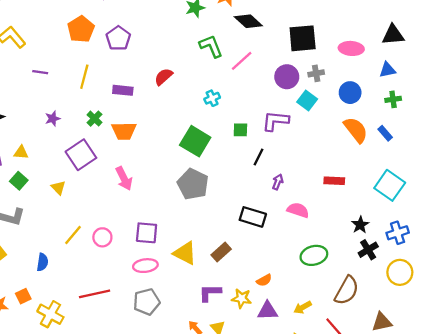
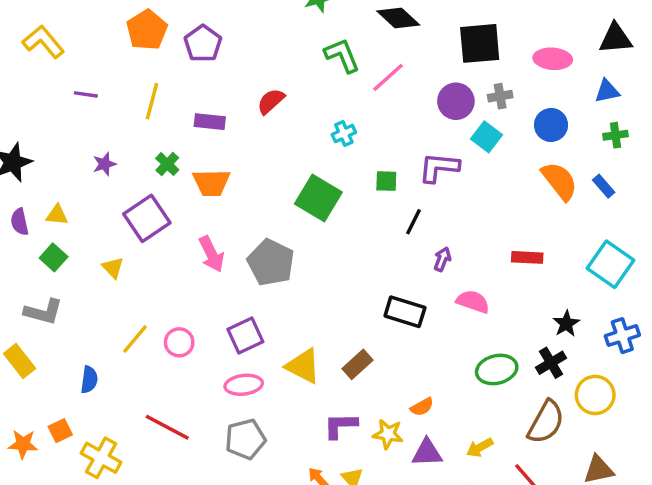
gray pentagon: (193, 184) -> (271, 263), moved
purple square: (147, 233) -> (245, 336), turned -30
black cross: (368, 250) -> (551, 363), moved
yellow circle: (400, 272) -> (595, 395), moved
red line: (95, 294) -> (167, 427), turned 40

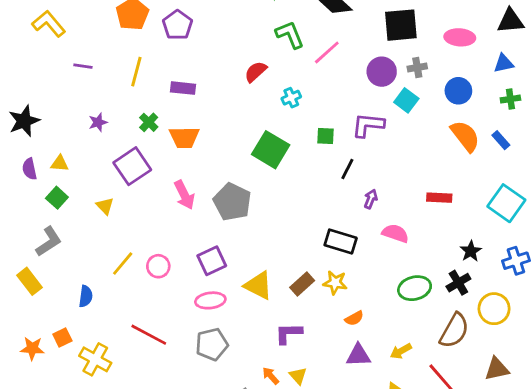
red semicircle: (271, 101) -> (256, 72), moved
gray L-shape: (43, 312) -> (49, 242), turned -48
yellow star: (388, 434) -> (335, 283), moved

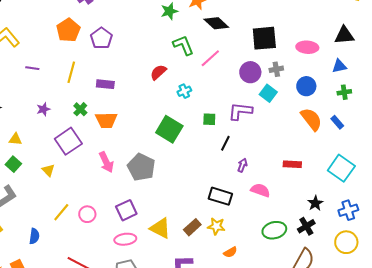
yellow circle: (494, 309) -> (346, 242), moved

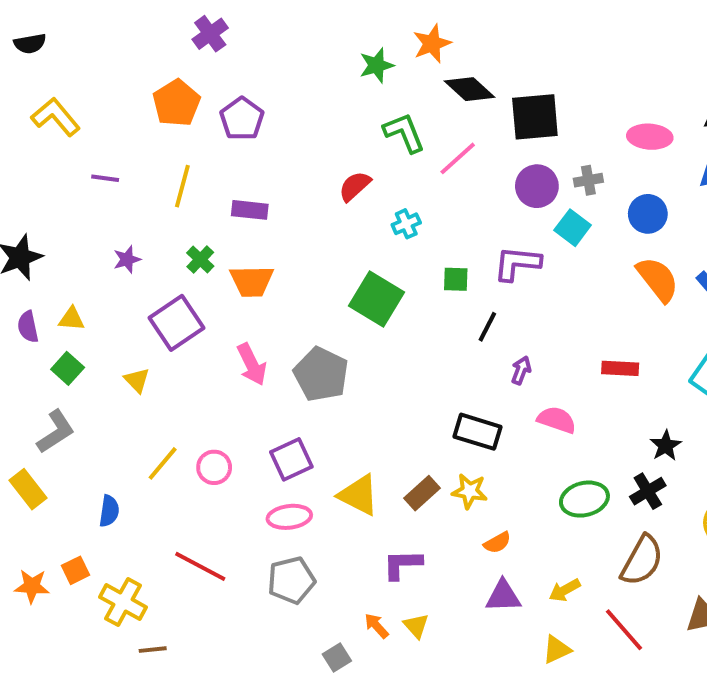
black square: (264, 38) -> (535, 117), moved

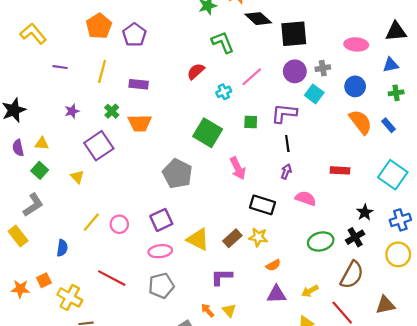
pink line: (458, 158) -> (252, 77), moved
black line: (487, 327) -> (287, 143), moved, turned -35
pink arrow: (252, 364) -> (238, 168), moved

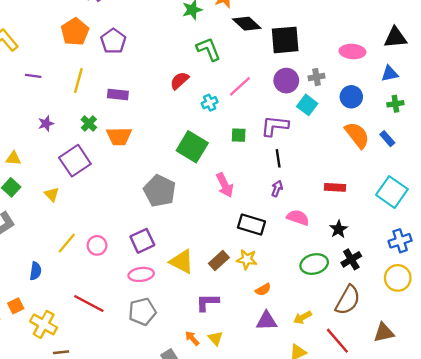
black star: (365, 212) -> (339, 229), moved

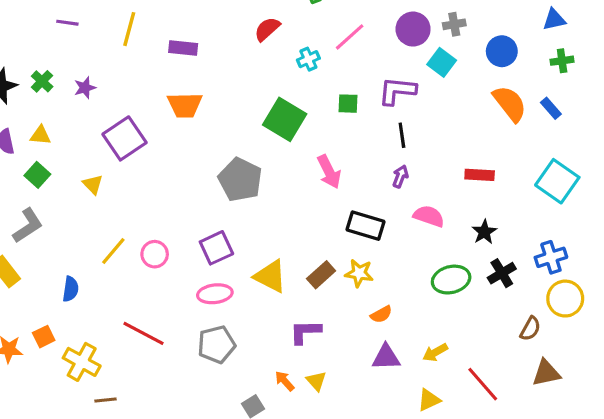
green cross: (89, 124) -> (42, 81), moved
blue cross: (400, 241) -> (551, 257), moved
brown semicircle: (348, 300) -> (530, 329), moved, size x0.6

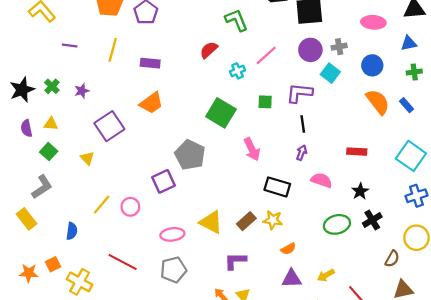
orange trapezoid: (185, 105) -> (151, 103), turned -35
purple square: (216, 248) -> (163, 181), moved
blue cross: (551, 257) -> (416, 196), moved

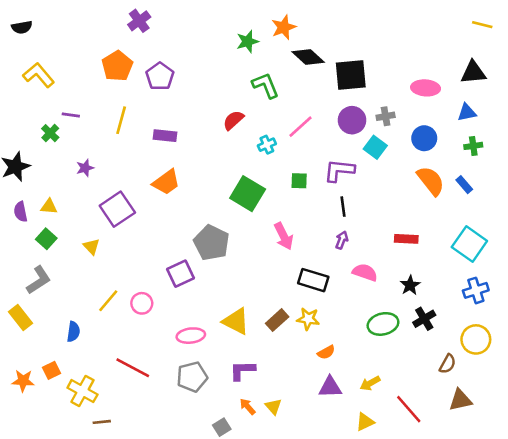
green cross: (52, 86) -> (50, 133), moved
purple L-shape: (235, 261) -> (242, 370), moved

